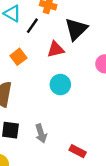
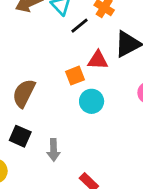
orange square: (18, 57) -> (75, 76), moved

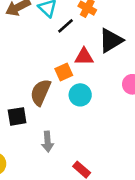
brown semicircle: (24, 93) -> (41, 92), moved
black square: (20, 136) -> (17, 116), moved, turned -30

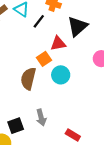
black square: (17, 116) -> (16, 126), moved

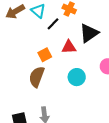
orange square: (44, 59) -> (45, 55), moved
cyan circle: (61, 75) -> (77, 77), moved

